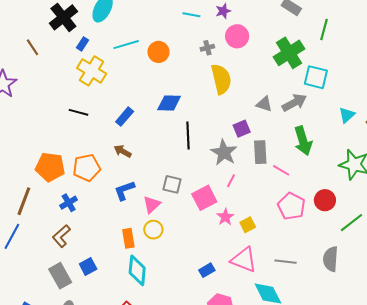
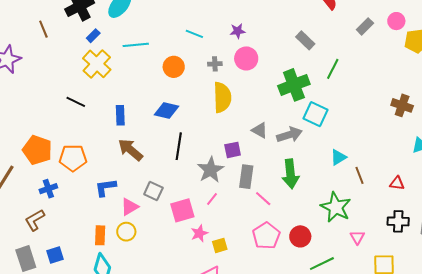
cyan line: (191, 15) -> (194, 34), moved
orange circle: (159, 52) -> (174, 67), moved
blue rectangle: (125, 117) -> (120, 115), turned -54
brown arrow: (123, 151) -> (130, 150), moved, size x1.5

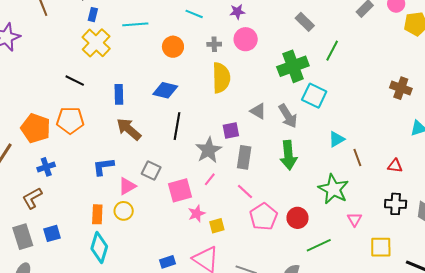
blue rectangle: (93, 36) -> (93, 15), turned -32
gray arrow: (289, 135) -> (288, 116), turned 75
orange pentagon: (73, 158) -> (70, 120), moved
pink line: (263, 199) -> (245, 192), moved

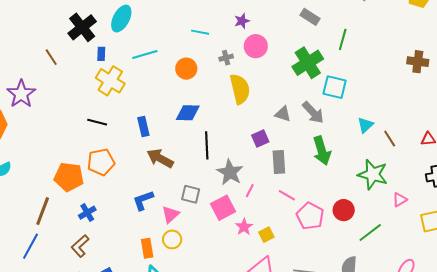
gray star: (209, 150) -> (230, 172), moved
pink triangle: (355, 219) -> (400, 200), turned 42

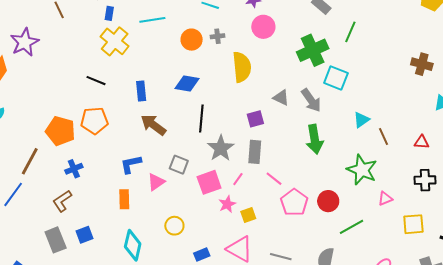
gray cross: (226, 58) -> (217, 36), moved
gray rectangle: (279, 162) -> (255, 152), moved
pink line: (250, 191) -> (238, 179), moved
yellow circle: (172, 239) -> (174, 226), moved
orange rectangle: (147, 248) -> (124, 199), moved

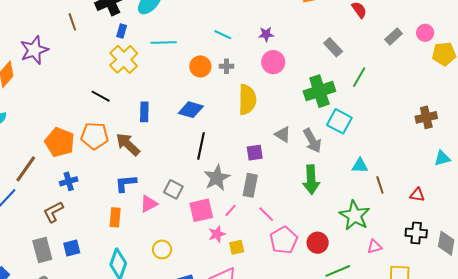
brown cross: (422, 64) -> (426, 117), turned -35
cyan triangle: (361, 120) -> (360, 166), turned 30
brown arrow: (153, 125) -> (128, 144), moved

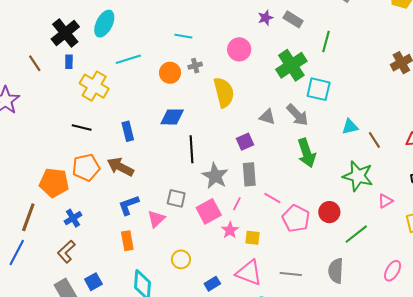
blue rectangle: (122, 31) -> (69, 62), moved
purple star: (266, 34) -> (265, 18), moved
yellow square: (237, 247) -> (252, 238), turned 35

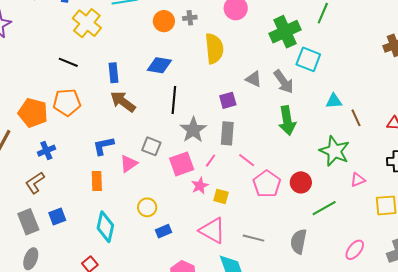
brown arrow: (120, 167) -> (123, 102), moved
blue rectangle: (212, 284) -> (163, 231), moved

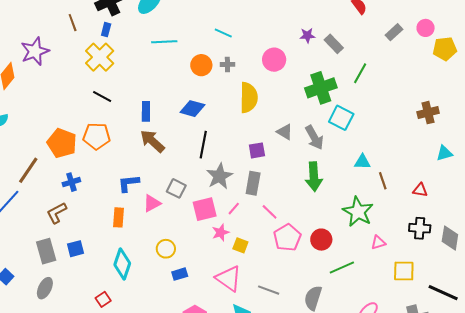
yellow cross: (87, 23) -> (100, 57), moved

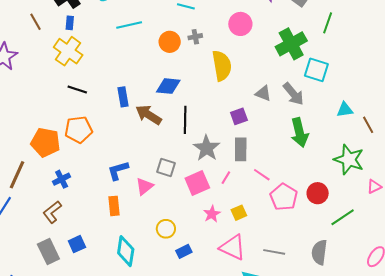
brown arrow: (152, 141) -> (149, 115), moved
pink star: (221, 233) -> (212, 214), moved
yellow square: (240, 245) -> (239, 213), turned -35

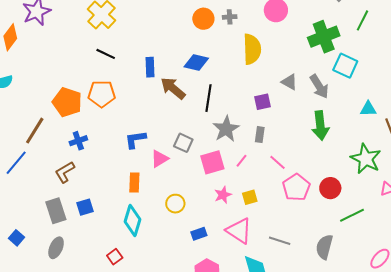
gray rectangle: (241, 149) -> (260, 135), size x0.7
orange rectangle: (114, 206) -> (134, 183), moved
blue rectangle: (184, 251) -> (199, 234), moved

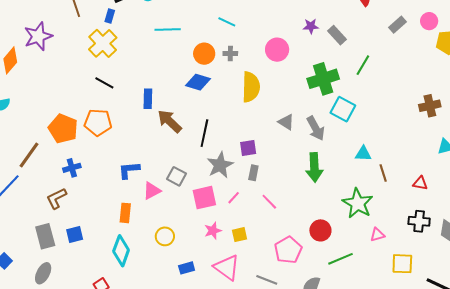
blue diamond: (196, 62) -> (198, 82), moved
purple square: (262, 102) -> (248, 148), moved
pink pentagon: (296, 187) -> (288, 250), moved

